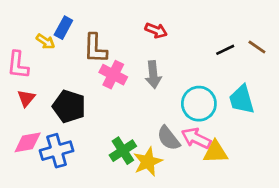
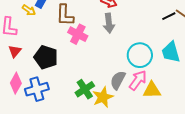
black line: (225, 50) -> (169, 16), moved
gray arrow: (153, 75) -> (109, 23), moved
gray semicircle: (169, 138) -> (118, 80), turned 66
pink arrow: (196, 138) -> (138, 80), turned 100
pink diamond: (28, 142) -> (16, 83), turned -50

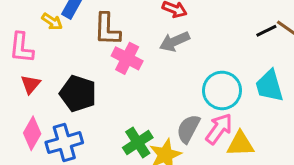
gray arrow: (109, 23) -> (175, 41), turned 72

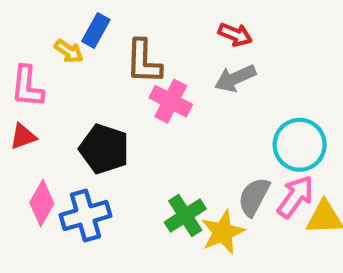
red triangle: (31, 84) -> (23, 136), moved, turned 30

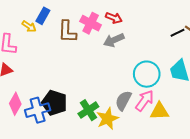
pink cross: (171, 101) -> (91, 23), moved
black pentagon: (104, 149) -> (54, 103), moved

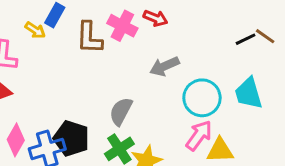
gray arrow: (114, 40) -> (164, 66), moved
gray semicircle: (123, 101) -> (121, 111), moved

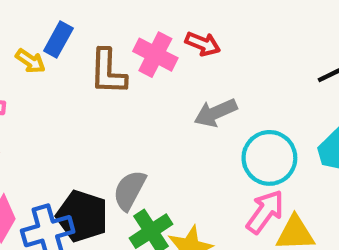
gray semicircle: (121, 111) -> (129, 190), moved

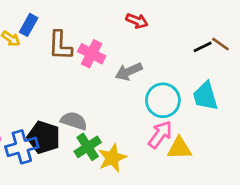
red arrow: (203, 44) -> (137, 21), moved
pink cross: (155, 55) -> (92, 54), moved
gray semicircle: (129, 190) -> (74, 121), turned 80

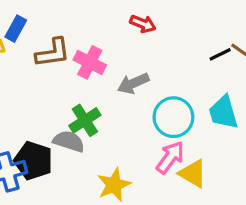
brown L-shape: (60, 45) -> (53, 53), turned -100
green cross: (88, 147) -> (85, 120), moved
yellow triangle: (179, 148) -> (193, 173), turned 32

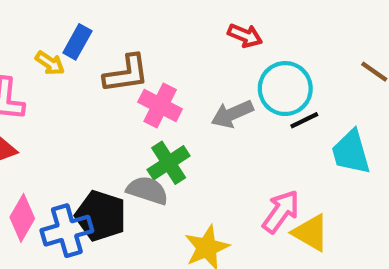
black line: (220, 54) -> (304, 120), moved
pink cross: (90, 62) -> (160, 105), moved
cyan circle: (173, 117) -> (285, 89), moved

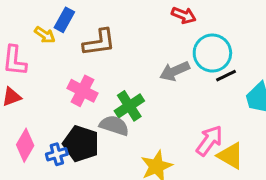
pink cross: (160, 105) -> (83, 91), moved
blue cross: (67, 231) -> (57, 154), size x0.6

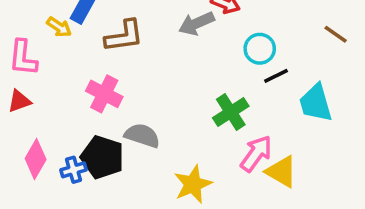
cyan circle: (212, 53) -> (260, 49), size x0.7
gray arrow: (175, 71) -> (196, 23), moved
green cross: (129, 106) -> (231, 112), moved

